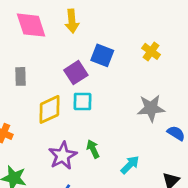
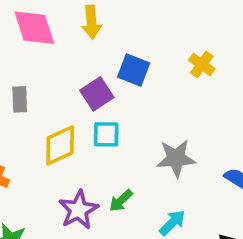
gray star: (151, 108) -> (176, 158), moved
green arrow: (93, 149) -> (121, 201), turned -108

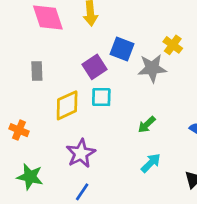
gray star: (176, 158) -> (152, 68), moved
green arrow: (121, 201) -> (147, 125), moved

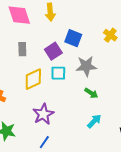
gray star: (152, 68) -> (86, 66), moved
gray rectangle: (37, 71) -> (22, 49), moved
green arrow: (147, 125) -> (91, 93), turned -104

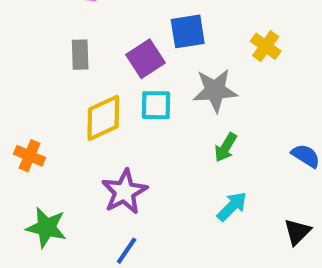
yellow cross: (110, 35) -> (266, 46), moved
blue square: (73, 38) -> (188, 31), turned -30
green arrow: (91, 93) -> (226, 147), turned 88

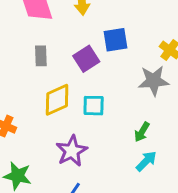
gray star: (215, 90) -> (154, 81), moved
cyan square: (156, 105) -> (94, 106), moved
green arrow: (226, 147) -> (142, 132), moved

